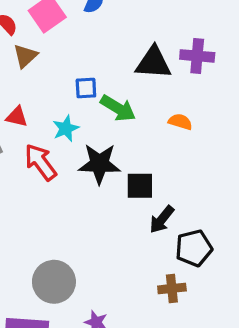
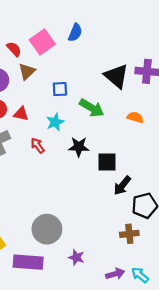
black triangle: (153, 63) -> (116, 76), turned 36
blue square: (86, 88) -> (60, 89), moved
red arrow: (40, 162) -> (38, 146), size x0.6
black star: (99, 164) -> (79, 147), size x0.7

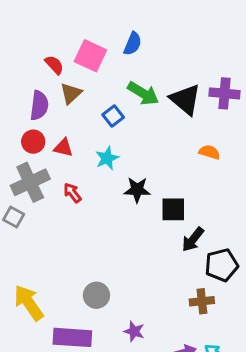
pink square: (42, 42) -> (90, 56), turned -30
blue square: (60, 89) -> (113, 116), turned -35
green arrow: (92, 108) -> (143, 93), moved
red arrow: (38, 146) -> (72, 193), moved
gray circle: (47, 229) -> (96, 295), size x0.7

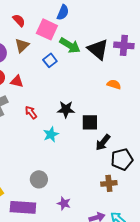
pink square: (90, 56) -> (47, 29), moved
red semicircle: (54, 65) -> (19, 20), moved
cyan star: (107, 158) -> (51, 134), moved
red arrow: (72, 193) -> (31, 112), moved

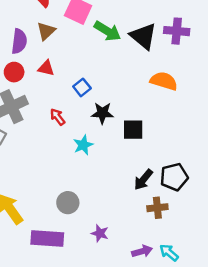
blue square: (50, 60) -> (82, 87), moved
red triangle: (17, 81) -> (46, 68), moved
orange semicircle: (114, 84) -> (164, 81), size x1.5
black arrow: (103, 142) -> (143, 180), moved

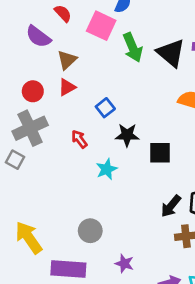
brown triangle: (46, 31) -> (67, 60), moved
green arrow: (108, 31) -> (133, 48), turned 36
purple semicircle: (19, 41) -> (38, 37), moved, turned 120
red triangle: (46, 68) -> (67, 87), turned -42

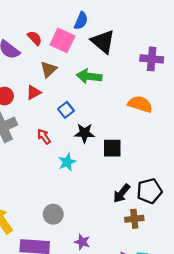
red semicircle: (63, 13) -> (35, 38), moved
green arrow: (133, 48) -> (89, 76), moved, turned 120
black triangle: (171, 53) -> (103, 42), moved
brown triangle: (67, 60) -> (49, 69), moved

